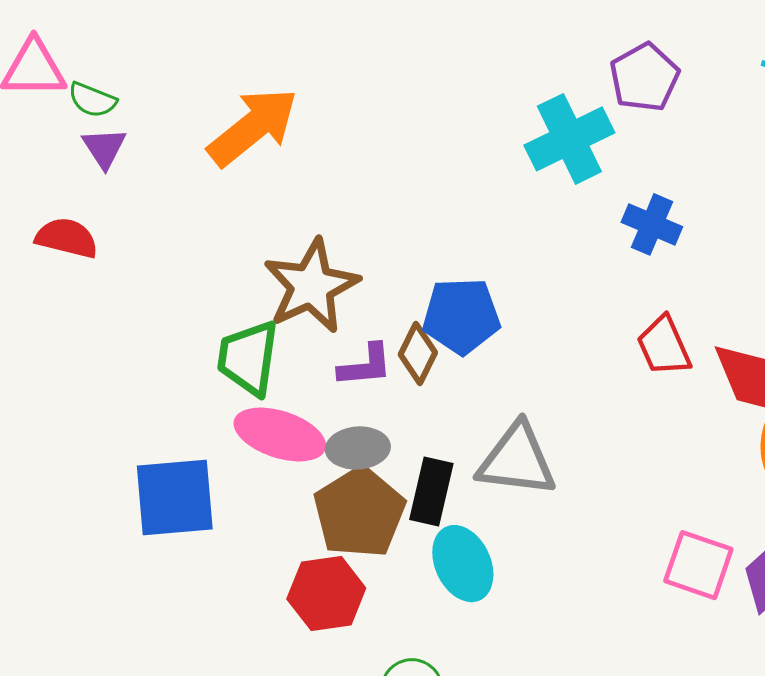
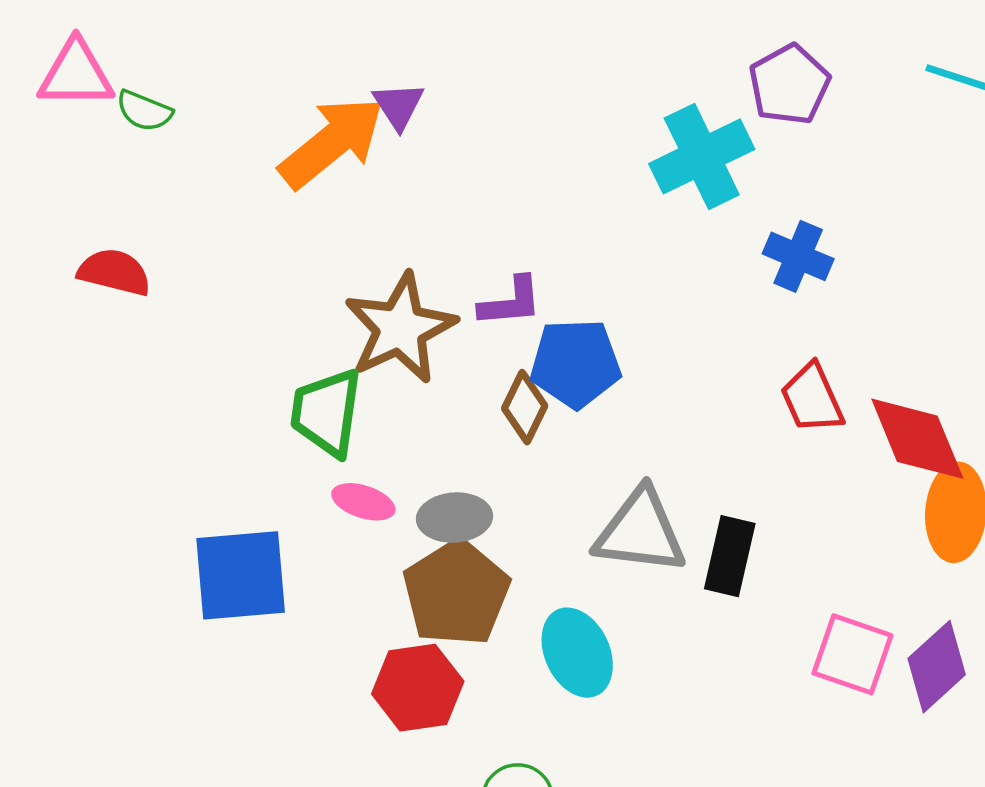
purple triangle: (104, 148) -> (398, 106), moved
purple L-shape: (365, 365) -> (511, 302), moved
pink ellipse: (280, 435) -> (363, 502), size x0.6
black rectangle: (431, 492) -> (730, 556), moved

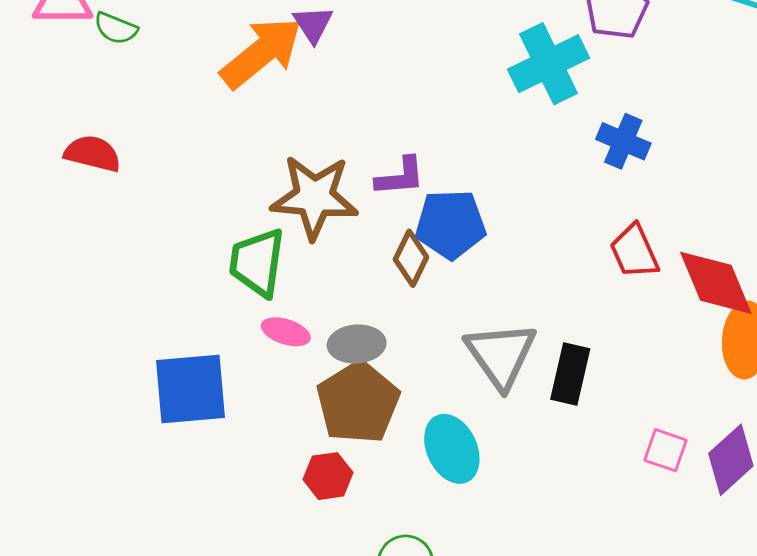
brown star: (400, 328) -> (314, 197), turned 30
gray triangle: (640, 532) -> (501, 355), turned 48
pink square: (852, 654) -> (666, 450), size x0.7
red hexagon: (418, 688) -> (328, 476), size x0.7

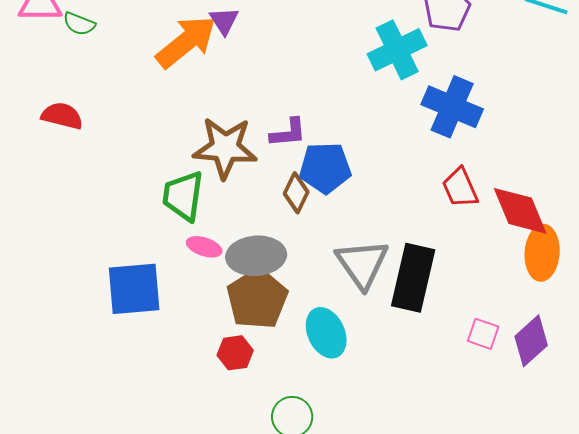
blue cross: (623, 141) -> (452, 107), size x1.5
gray ellipse: (357, 344) -> (256, 256), size x1.4
black rectangle: (570, 374) -> (413, 278), size x1.5

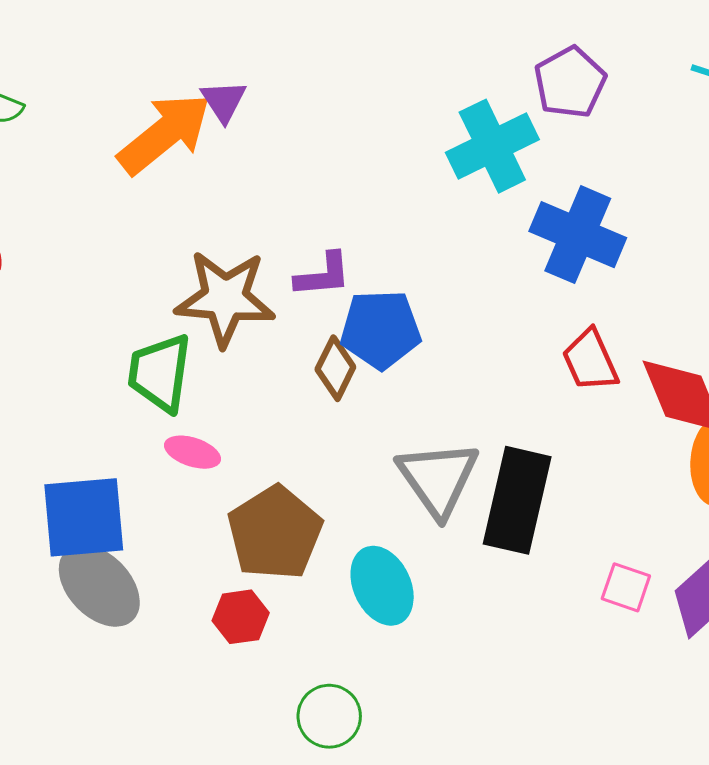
gray ellipse: (256, 256) -> (99, 586), moved, turned 50

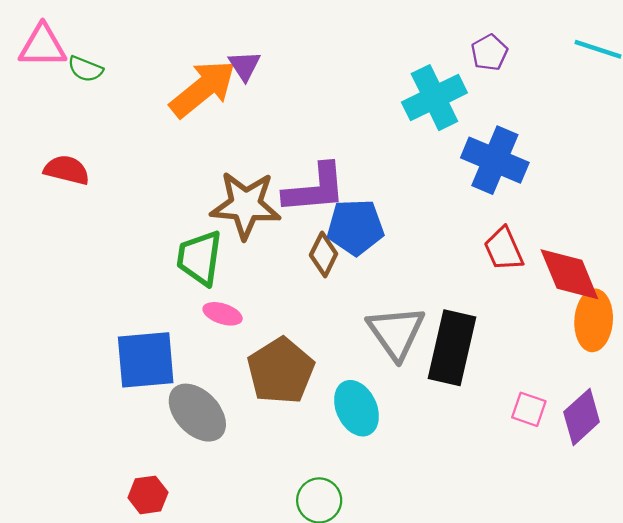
purple pentagon: (570, 82) -> (489, 53), size x0.7
purple L-shape: (323, 275) -> (315, 189), size x1.6
gray ellipse: (99, 586) -> (197, 413), moved
red hexagon: (241, 617) -> (148, 495), moved

